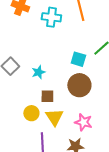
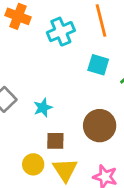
cyan cross: (51, 17) -> (61, 32), turned -30
cyan square: (78, 59) -> (98, 65), moved

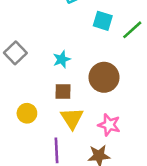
cyan star: (43, 108) -> (62, 59), moved
yellow circle: (33, 164) -> (27, 113), moved

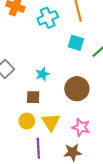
brown square: (63, 91) -> (33, 97), moved
yellow circle: (27, 113) -> (27, 121), moved

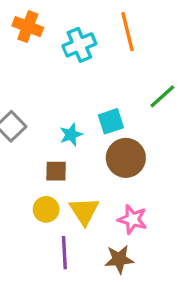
cyan square: (76, 43) -> (111, 121), moved, turned -35

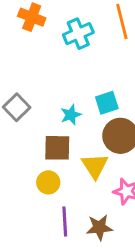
brown square: (56, 171) -> (57, 148), size x1.4
yellow triangle: (84, 211) -> (95, 166), moved
brown star: (119, 259) -> (99, 227), moved

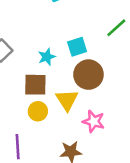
yellow circle: (48, 182) -> (38, 111), moved
purple line: (65, 221) -> (18, 147), moved

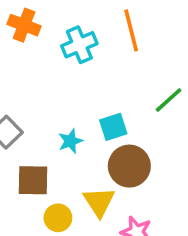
brown square: (35, 85) -> (33, 180), moved

